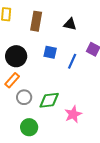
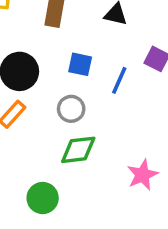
gray circle: (24, 97) -> (71, 109), moved
pink star: (73, 114) -> (142, 175), moved

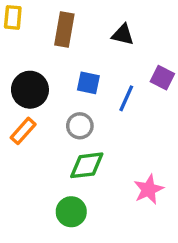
green circle: (43, 198) -> (71, 212), moved

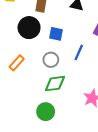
black circle: (30, 90) -> (29, 28), moved
blue line: (126, 98) -> (79, 52), moved

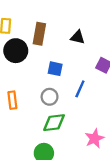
black circle: (29, 28) -> (16, 51), moved
orange rectangle: (17, 63) -> (12, 100), turned -49

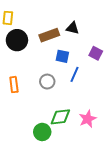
brown rectangle: (39, 34) -> (49, 35), moved, turned 60
blue square: (55, 69) -> (62, 56), moved
green diamond: (54, 123) -> (60, 117), moved

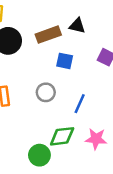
blue line: (75, 74) -> (80, 104), moved
pink star: (88, 119) -> (96, 139), turned 30

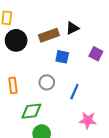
black triangle: (77, 26) -> (72, 28), turned -40
green diamond: (62, 136) -> (31, 111), moved

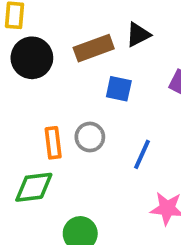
orange rectangle: (13, 85) -> (53, 143), moved
green diamond: (31, 111) -> (34, 187), moved

